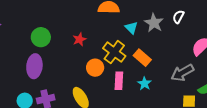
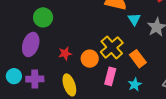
cyan triangle: (131, 28) -> (134, 19), moved
red star: (79, 39) -> (65, 53), moved

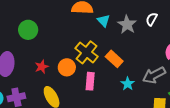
green circle: (43, 17) -> (28, 30), moved
cyan star: (135, 85) -> (128, 84), moved

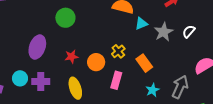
cyan triangle: (104, 21) -> (141, 24), turned 40
yellow cross: (86, 52) -> (118, 51), size x0.6
gray arrow: (154, 75) -> (180, 87), turned 130

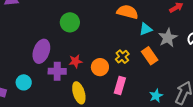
orange rectangle: (144, 63) -> (150, 56), moved
purple cross: (41, 82) -> (57, 71), moved

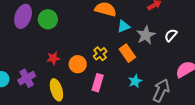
purple ellipse: (41, 51) -> (23, 16), moved
purple cross: (57, 71) -> (27, 78), moved, turned -30
cyan star: (156, 96) -> (135, 81), moved

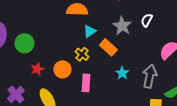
green circle: (48, 19) -> (24, 43), moved
cyan triangle: (124, 26) -> (90, 31), moved

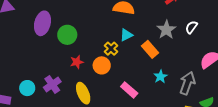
cyan triangle: (90, 31) -> (126, 35), moved
yellow cross: (82, 54) -> (111, 49), moved
pink rectangle: (86, 83) -> (129, 90), moved, turned -60

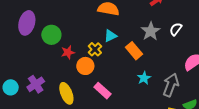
red star: (77, 62) -> (68, 52), moved
pink rectangle: (129, 90) -> (103, 91), moved

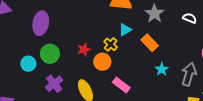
white semicircle: (176, 29) -> (190, 18), turned 80
gray star: (151, 31) -> (154, 14), moved
green circle: (51, 35) -> (50, 54), moved
cyan circle: (11, 87) -> (28, 64), moved

